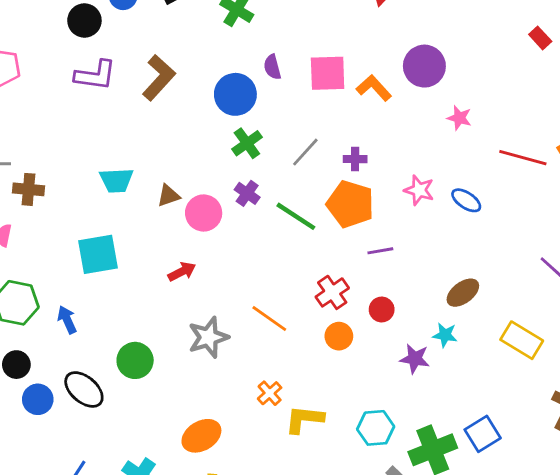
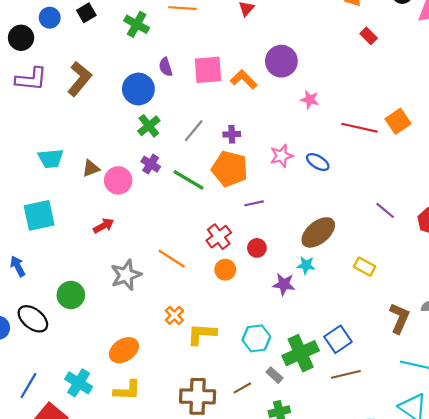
pink star: (419, 190) -> (281, 156), turned -30
brown ellipse: (463, 293) -> (318, 232), size x1.4
yellow rectangle: (522, 340) -> (365, 267), size x0.7

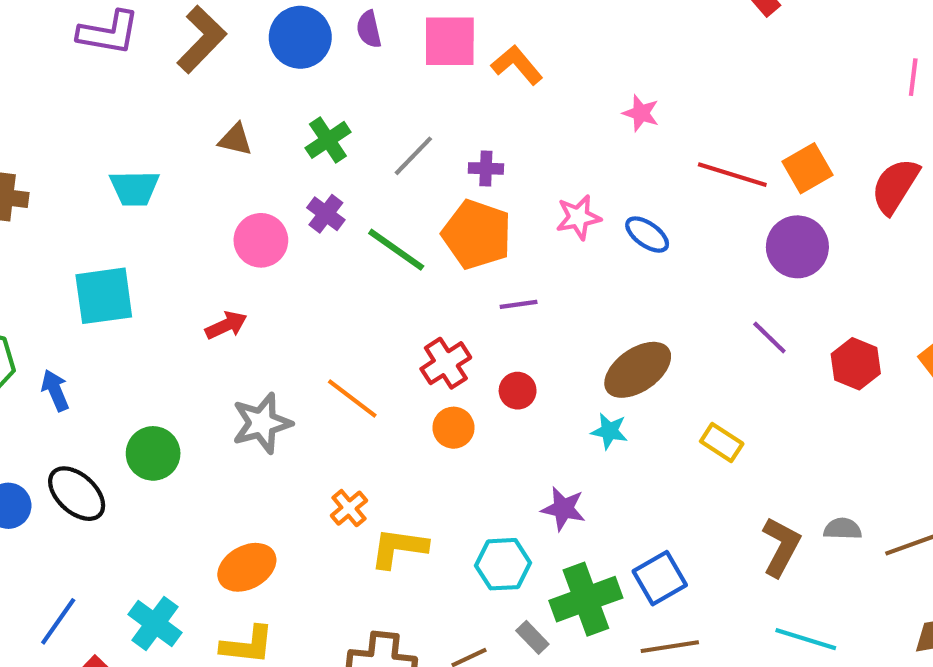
purple circle: (281, 61) -> (797, 247), moved
blue circle: (138, 89) -> (300, 37), moved
brown triangle: (91, 168) -> (235, 139), moved, turned 30
purple star: (284, 284) -> (563, 509), moved

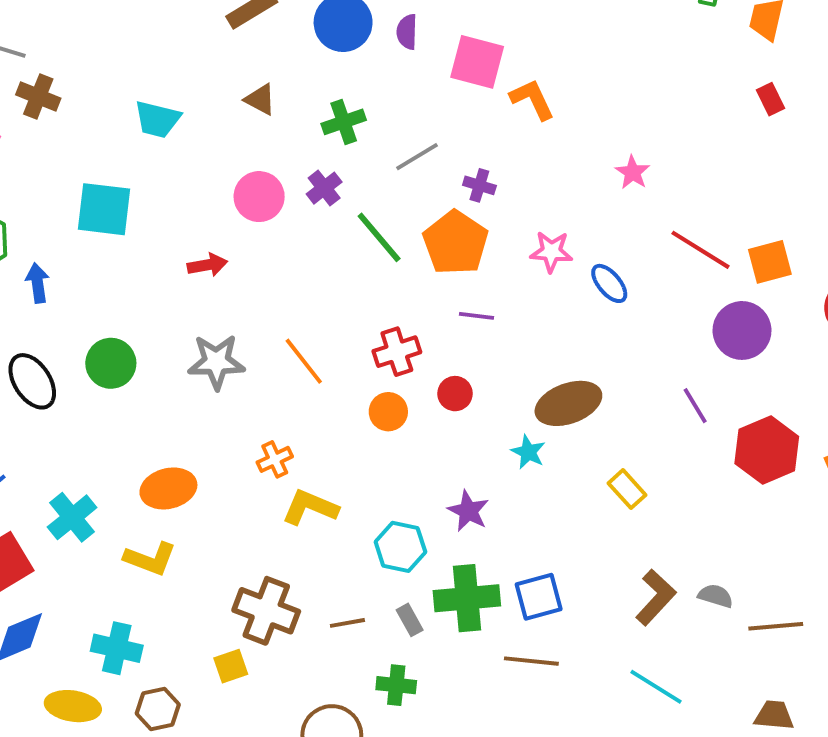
red hexagon: (856, 364) -> (767, 450), size x1.4

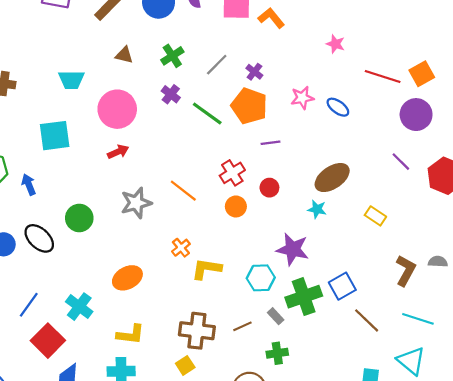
purple cross: (479, 185) -> (254, 72), turned 35
pink circle: (259, 197) -> (117, 109), moved, size x1.4
purple star: (468, 511) -> (293, 249), size x1.4
yellow L-shape: (150, 559) -> (130, 334), moved
brown line: (531, 661) -> (367, 320), moved, turned 52

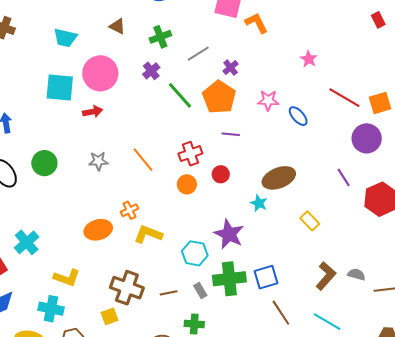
cyan square: (55, 136) -> (60, 88), moved
gray star: (136, 203) -> (98, 161), size x0.7
orange ellipse: (127, 278) -> (98, 230), moved

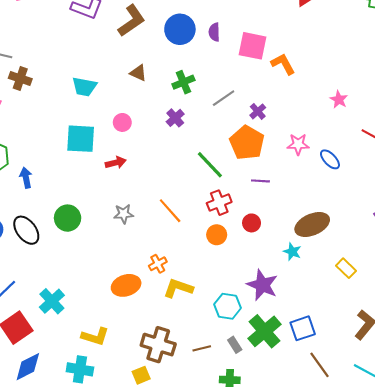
pink circle: (100, 73) -> (122, 122), size x0.5
green line: (180, 95) -> (210, 165), moved
green cross: (229, 279) -> (265, 331), turned -32

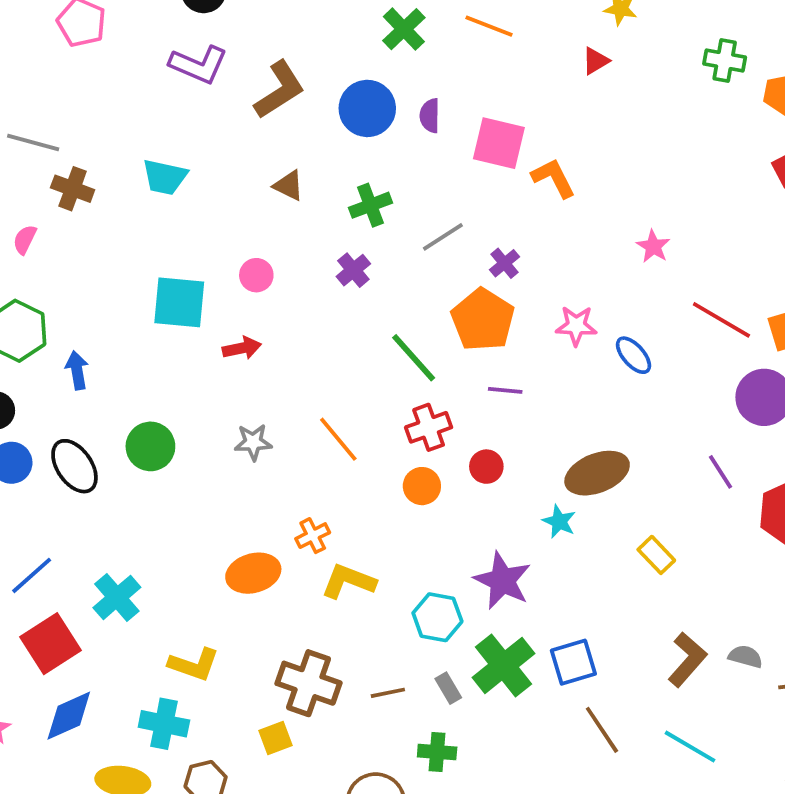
cyan trapezoid: (84, 87) -> (165, 177), moved

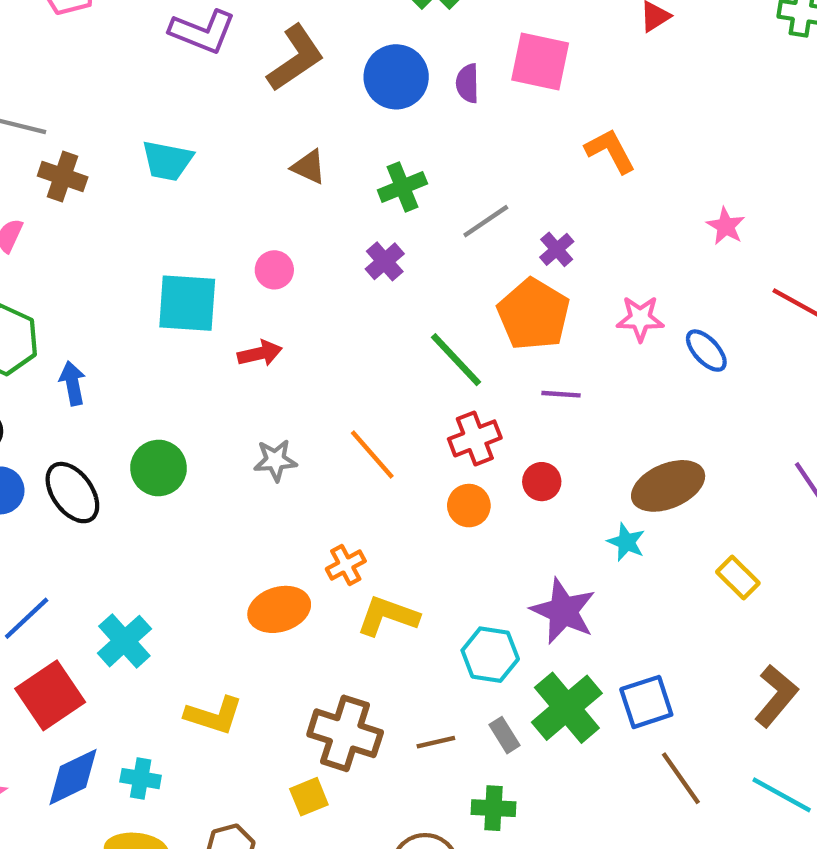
pink square: (499, 143) -> (540, 61), moved
cyan cross: (164, 724) -> (141, 779), moved, size x0.7

